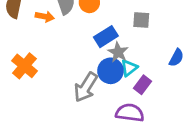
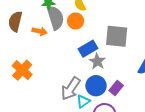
gray square: (141, 20) -> (117, 36), size x1.6
cyan triangle: (129, 68) -> (83, 101), moved
blue circle: (111, 71) -> (96, 86), moved

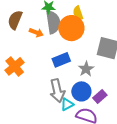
orange circle: (76, 21) -> (71, 28), size x1.6
blue rectangle: (88, 49) -> (61, 60), moved
gray arrow: (71, 89) -> (57, 91), turned -55

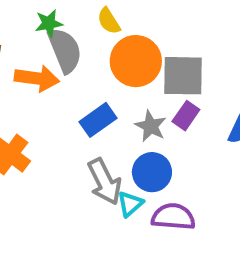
orange circle: (71, 28) -> (136, 61), moved
orange arrow: (36, 33) -> (37, 78), size x1.5
purple rectangle: (100, 96) -> (186, 116), moved

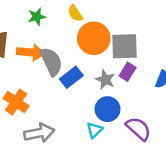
gray semicircle: (65, 50) -> (51, 62), moved
gray arrow: (105, 182) -> (39, 133), moved, turned -72
purple semicircle: (173, 217) -> (138, 129), moved, turned 40

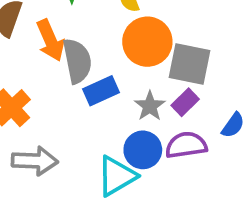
orange arrow: (31, 52) -> (50, 40), turned 48
purple semicircle: (138, 129) -> (186, 145), moved, turned -64
cyan triangle: (95, 130) -> (117, 176), size x1.6

